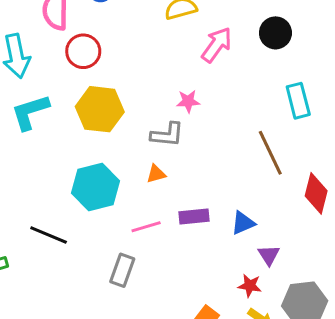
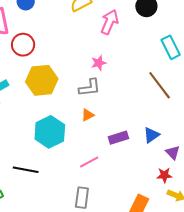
pink line: (146, 227) -> (89, 162), moved
gray rectangle: (122, 270) -> (82, 198), moved

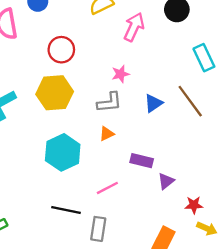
red circle: (23, 45) -> (61, 50), moved
blue triangle: (151, 135) -> (153, 103), moved
purple rectangle: (118, 138) -> (142, 161), turned 30
purple triangle: (173, 152) -> (166, 181), moved, turned 35
black line: (26, 170) -> (66, 210), moved

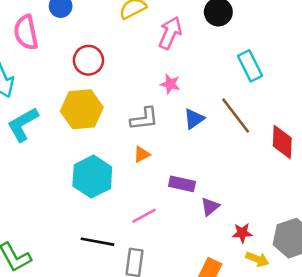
pink star: (120, 74) -> (170, 84), moved, turned 30

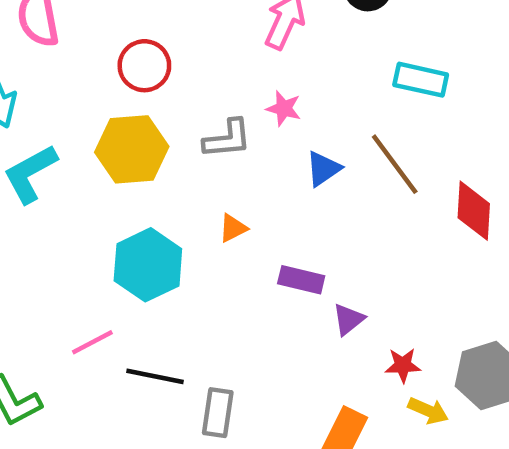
cyan rectangle: (250, 66) -> (421, 80), turned -52
gray L-shape: (144, 119) -> (227, 139), moved
pink line: (144, 216) -> (92, 342), moved

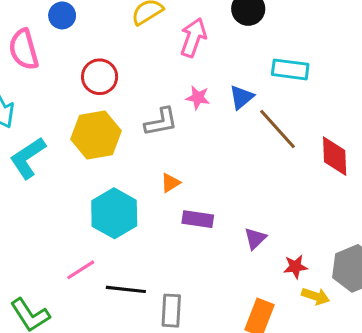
blue triangle: (323, 169) -> (241, 97), moved
purple rectangle: (301, 280) -> (198, 219), moved

